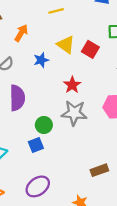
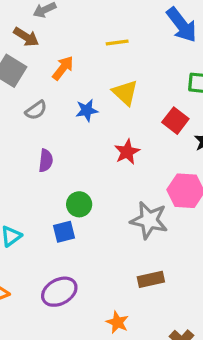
red square: (90, 49) -> (175, 121), moved
purple semicircle: (17, 98) -> (46, 161), size x0.6
gray star: (74, 113) -> (149, 220), moved

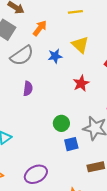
gray semicircle: (36, 110) -> (22, 56), size x1.6
green circle: (79, 204) -> (61, 123), moved
blue square: (64, 232) -> (71, 144), moved

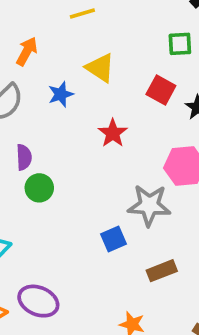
green circle: (61, 123) -> (39, 188), moved
purple ellipse: (36, 174) -> (38, 301), moved, turned 60

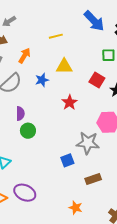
yellow triangle: (100, 68) -> (64, 66), turned -36

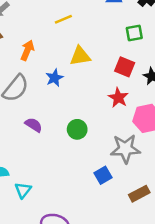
red star: (70, 102) -> (118, 98), moved
purple semicircle: (20, 114) -> (34, 125), turned -48
green circle: (28, 131) -> (77, 129), moved

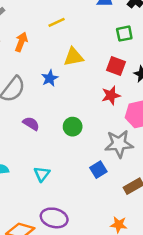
orange arrow: (27, 50) -> (21, 42), moved
red star: (118, 98) -> (111, 95), turned 30
cyan triangle: (23, 190) -> (42, 174), moved

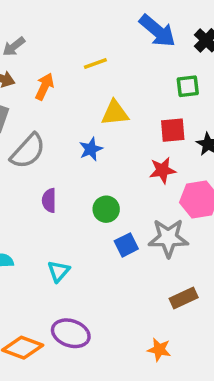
red square: (116, 66) -> (173, 130), turned -30
blue star: (50, 78) -> (91, 149), moved
purple semicircle: (31, 124) -> (49, 200), turned -126
blue square: (98, 170) -> (126, 245), moved

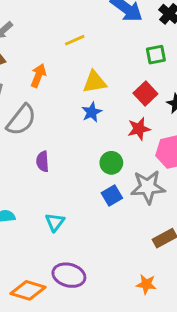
orange arrow: (44, 87) -> (38, 76), moved
red square: (173, 130) -> (145, 94), turned -35
blue star: (91, 149) -> (92, 112), moved
green circle: (106, 209) -> (111, 163), moved

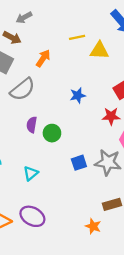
yellow triangle: (94, 82) -> (99, 50), moved
green circle: (111, 163) -> (52, 133), moved
orange star: (146, 284) -> (93, 226), moved

